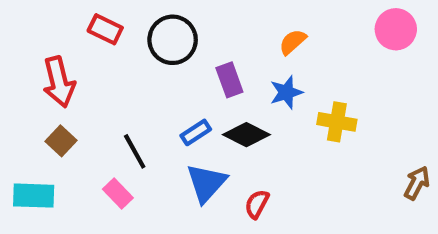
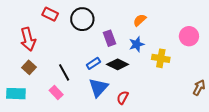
pink circle: (396, 29) -> (189, 36), moved

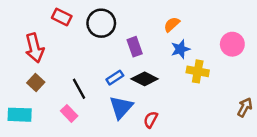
blue star: (137, 44) -> (180, 49), moved

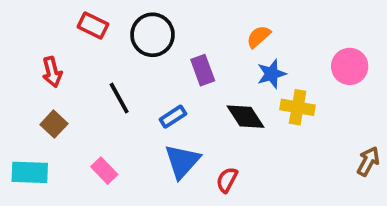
red arrow: (34, 48) -> (52, 72), size x0.7
black diamond: (145, 79) -> (246, 117), moved, turned 30
black line: (79, 89) -> (119, 98), moved

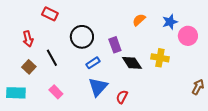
black circle: (153, 35) -> (82, 37), moved
purple rectangle: (203, 70) -> (115, 45), moved
blue star: (272, 74) -> (170, 22), moved
black line: (119, 98) -> (52, 58), moved

